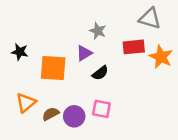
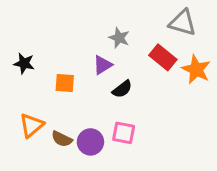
red rectangle: (134, 47) -> (163, 57), turned 45
orange square: (53, 68) -> (65, 83), size x0.6
brown semicircle: (51, 114) -> (62, 139), turned -126

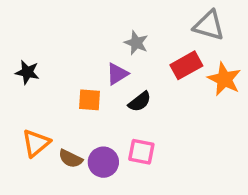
red rectangle: (163, 57) -> (186, 65), turned -68
orange square: (65, 83) -> (90, 100), moved

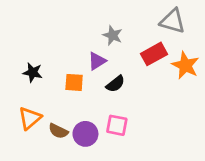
black star: (27, 72) -> (33, 72), moved

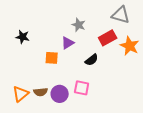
black star: (33, 72) -> (23, 37), moved
black semicircle: (115, 84) -> (92, 60), moved
orange triangle: (30, 118) -> (21, 94), moved
brown semicircle: (58, 131) -> (41, 92), turned -32

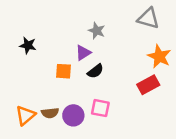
red rectangle: (108, 38) -> (148, 85), moved
black semicircle: (92, 60) -> (95, 71), moved

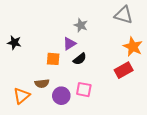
black star: (28, 45) -> (14, 43), moved
brown semicircle: (50, 113) -> (42, 83), moved

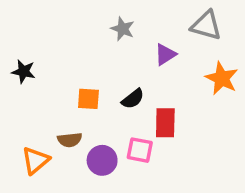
gray star: (81, 25) -> (123, 29), moved
purple triangle: (69, 44) -> (165, 54), moved
red rectangle: (124, 70) -> (165, 123), moved, turned -60

